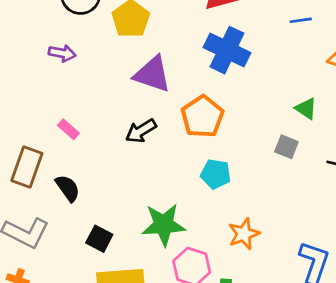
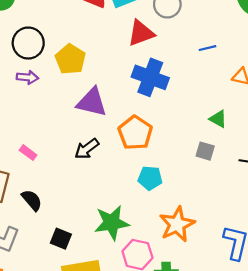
purple arrow: (62, 53) -> (27, 77), moved
orange star: (244, 234) -> (177, 224), size x1.4

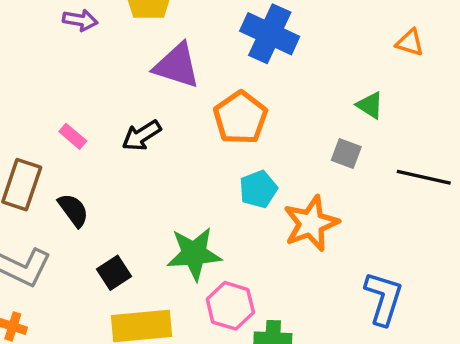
black arrow: (87, 149) -> (142, 135), moved
cyan pentagon: (150, 178) -> (258, 189), turned -30
orange star: (177, 224) -> (311, 223), moved
black square: (61, 239) -> (114, 273), turned 30

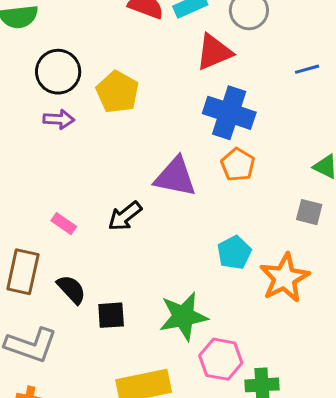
purple triangle: (177, 66) -> (175, 177), moved
orange pentagon: (240, 118) -> (238, 165), moved, size x0.7
black square: (114, 273) -> (111, 315), moved, turned 36

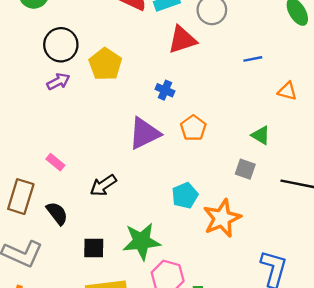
blue cross: (229, 113) -> (165, 90), moved, size x0.5
purple arrow: (59, 119) -> (58, 81), turned -35
purple triangle: (175, 177) -> (144, 133), turned -42
black arrow: (125, 216) -> (103, 185), moved
black square: (111, 315) -> (94, 248), moved

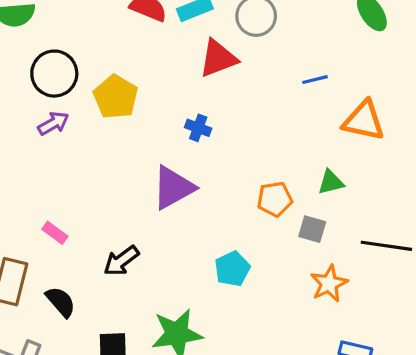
orange triangle: (287, 91) -> (364, 121), size x1.6
orange pentagon: (193, 128) -> (275, 199), moved, turned 30
green triangle: (261, 135) -> (331, 182), turned -42
orange star: (222, 218) -> (329, 284), moved, size x0.7

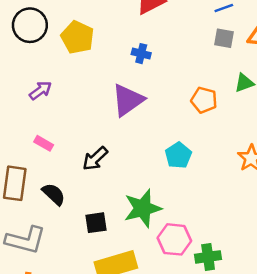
purple arrow: (53, 123) -> (41, 90), moved
orange pentagon: (275, 199) -> (204, 100), turned 30
gray square: (312, 229) -> (224, 38), moved

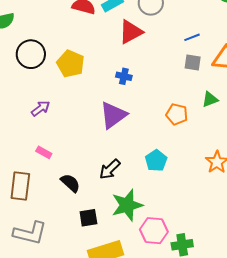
black arrow: (95, 159) -> (110, 169), moved
black semicircle: (54, 194) -> (70, 183), moved

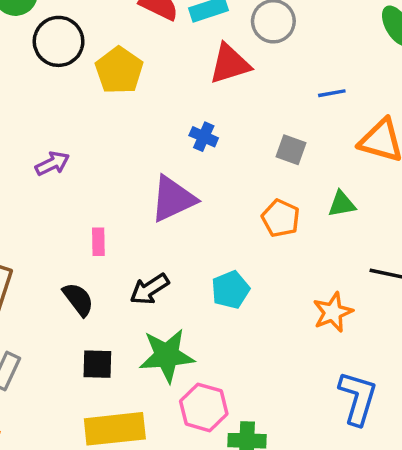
black circle: (31, 54) -> (59, 41), moved
gray square: (193, 62) -> (291, 150), moved
yellow pentagon: (71, 64) -> (119, 70), moved
pink rectangle: (44, 152) -> (98, 242), moved, turned 49

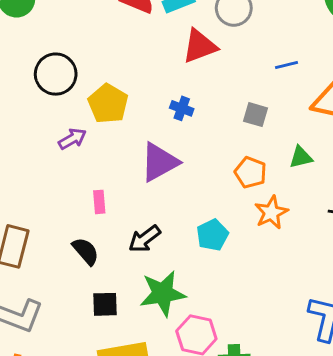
black circle: (59, 41) -> (56, 74), moved
yellow pentagon: (119, 70) -> (108, 104), moved
purple arrow: (52, 164) -> (72, 139), moved
orange star: (333, 312) -> (271, 213), moved

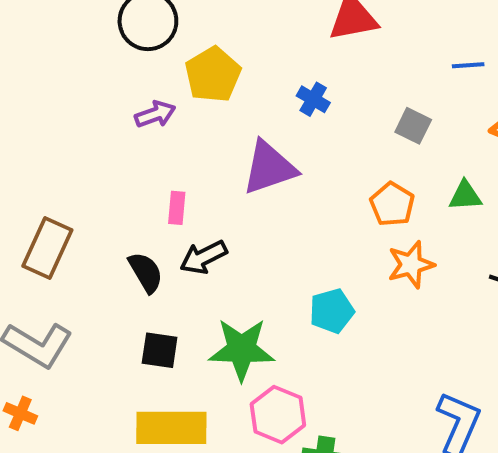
cyan pentagon: (212, 235) -> (332, 311), moved
black arrow: (145, 239) -> (203, 257), moved

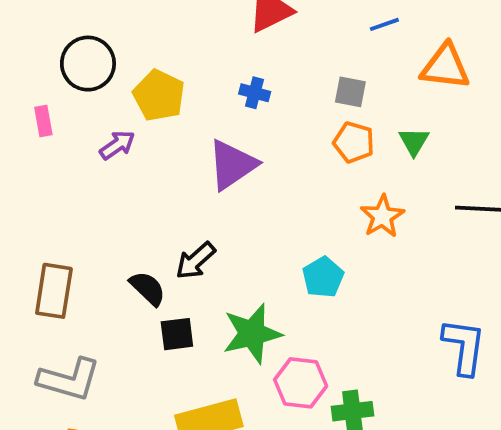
green triangle: (465, 196) -> (414, 142), turned -40
orange pentagon: (392, 204) -> (354, 142), moved
pink rectangle: (177, 208) -> (43, 121), moved
black square: (160, 350) -> (177, 334), moved

